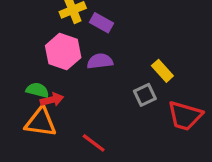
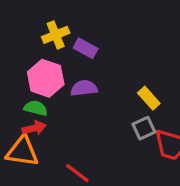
green semicircle: (37, 90) -> (36, 108), moved
gray square: (145, 95) -> (144, 128), moved

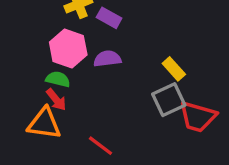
red arrow: (34, 128) -> (56, 100), turned 65
gray square: (144, 128) -> (169, 100), size x1.4

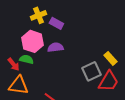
yellow rectangle: (174, 69) -> (110, 58), moved
red arrow: (56, 100) -> (13, 64), moved
red trapezoid: (198, 117) -> (108, 81), turned -75

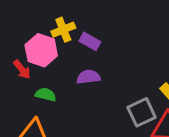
pink hexagon: (32, 41) -> (41, 50), moved
red arrow: (13, 64) -> (22, 70), moved

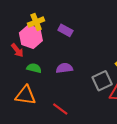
yellow cross: (63, 30) -> (36, 22), moved
purple semicircle: (88, 77) -> (64, 68), moved

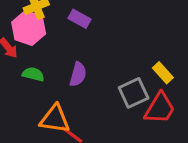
purple semicircle: (64, 68) -> (78, 74), turned 112
orange triangle: (26, 95) -> (55, 119), moved

